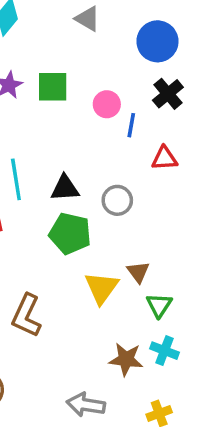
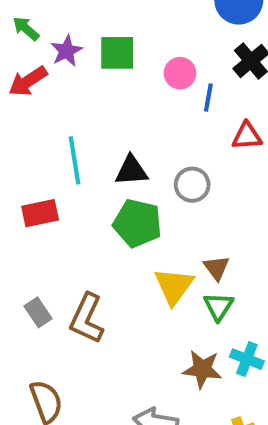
green triangle: (159, 305) -> (219, 306), moved

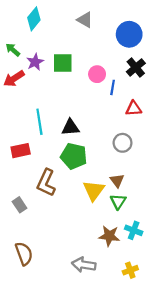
gray circle: (192, 185) -> (123, 143), moved
brown L-shape: (87, 319) -> (46, 183), moved

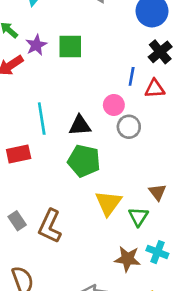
pink circle: (97, 74) -> (114, 105), moved
red triangle: (134, 108) -> (155, 89), moved
gray circle: (123, 143) -> (129, 127), moved
brown triangle: (117, 180) -> (157, 192), moved
brown L-shape: (46, 183) -> (50, 226), moved

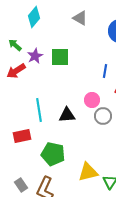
blue line: (132, 76) -> (105, 71), moved
green pentagon: (84, 161) -> (53, 154), moved
yellow triangle: (108, 203) -> (88, 172), turned 40

